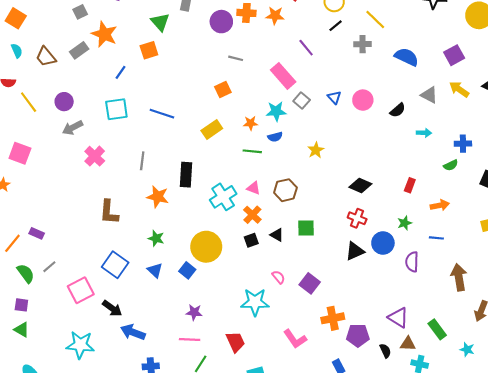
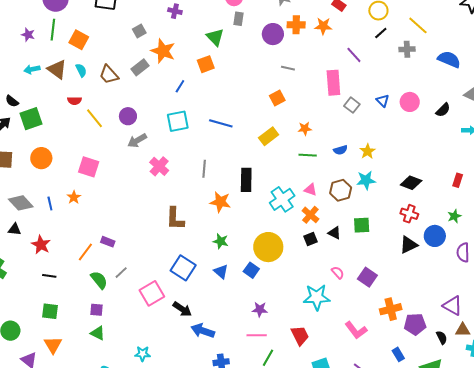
pink rectangle: (283, 76) -> (333, 83), turned 40
cyan star: (276, 111) -> (366, 180), moved
blue semicircle: (275, 137) -> (340, 150), moved
cyan star: (80, 345) -> (143, 354), moved, size x0.6

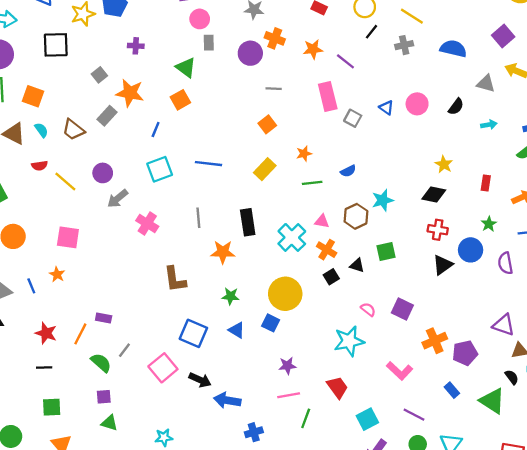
orange cross: (296, 25) -> (275, 38), turned 30
orange star: (323, 26) -> (313, 49), moved
yellow star: (367, 151) -> (444, 164), moved
red star: (41, 245) -> (46, 333), moved
black semicircle: (442, 338) -> (512, 377), moved

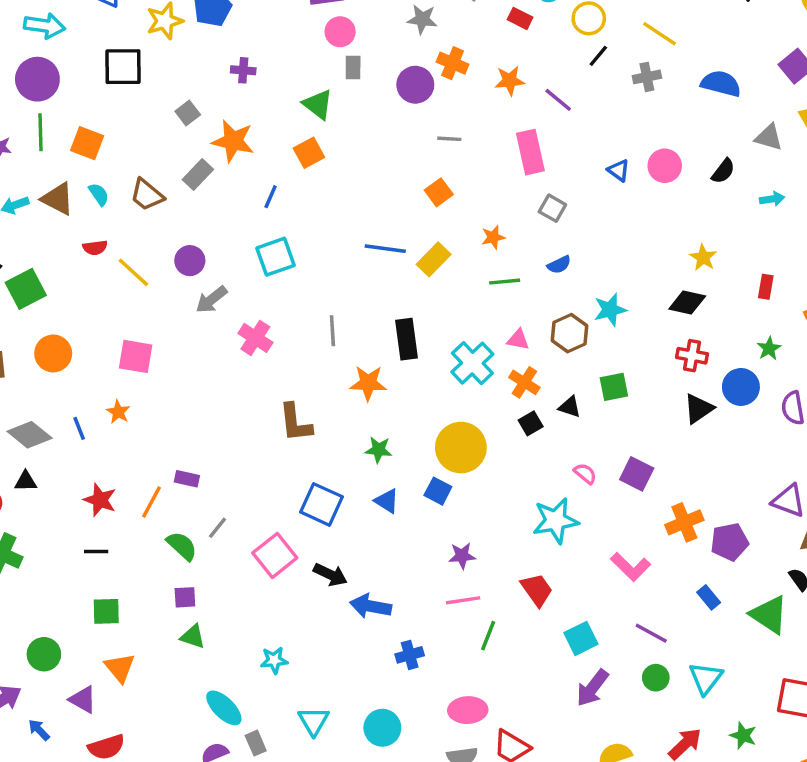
gray square: (353, 118) -> (552, 208), moved
blue line: (208, 164) -> (385, 249), moved

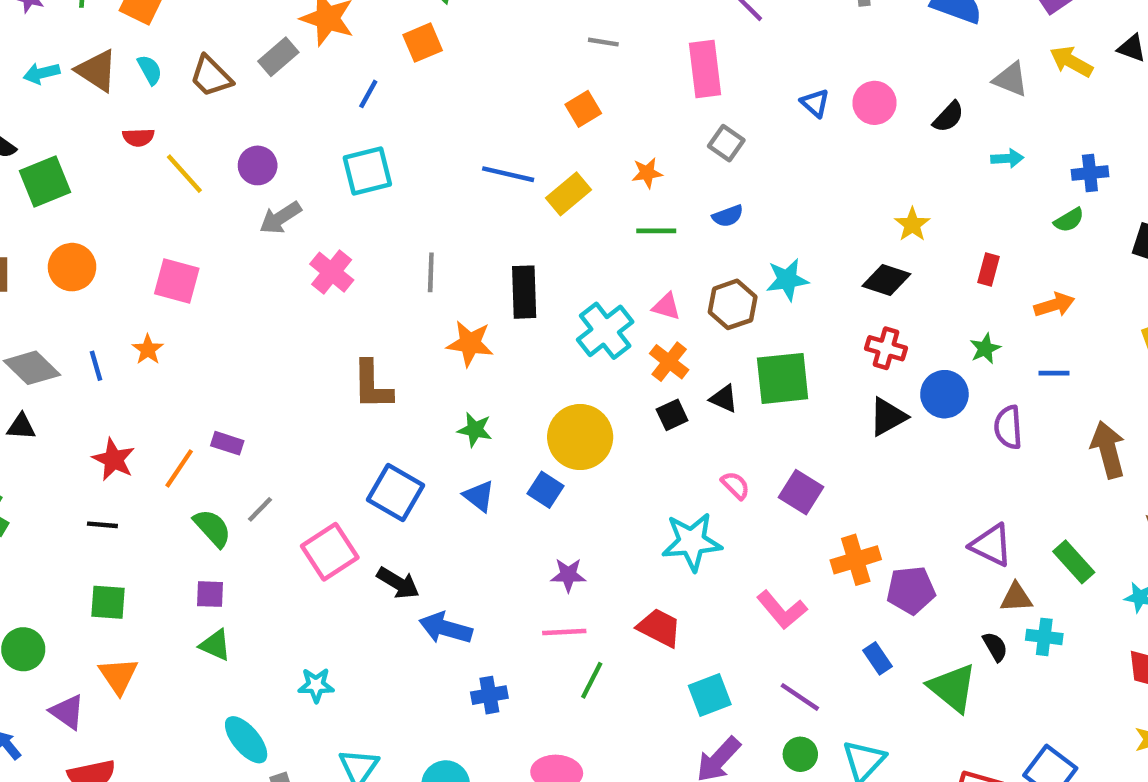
green square: (614, 387) -> (783, 378), size x1.5
red trapezoid: (537, 590) -> (659, 628), turned -33

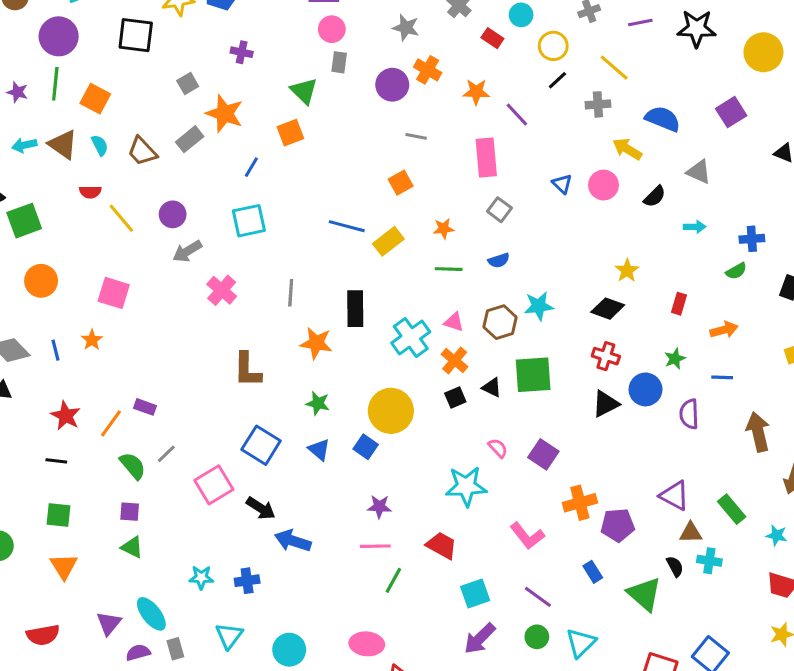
yellow arrow: (1071, 62) -> (627, 149), moved
blue cross: (489, 695) -> (247, 581), moved
purple triangle: (67, 712) -> (109, 623), moved, turned 32

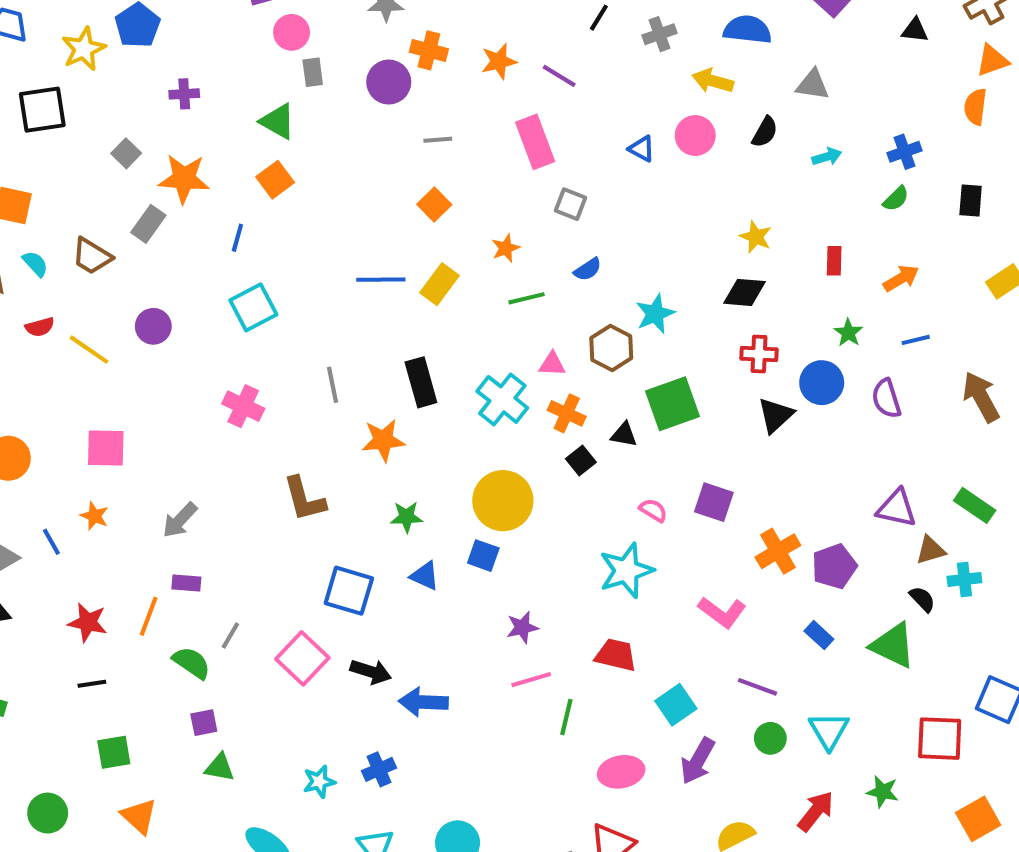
gray arrow: (187, 251) -> (180, 520), moved
pink ellipse: (367, 644) -> (621, 772), moved

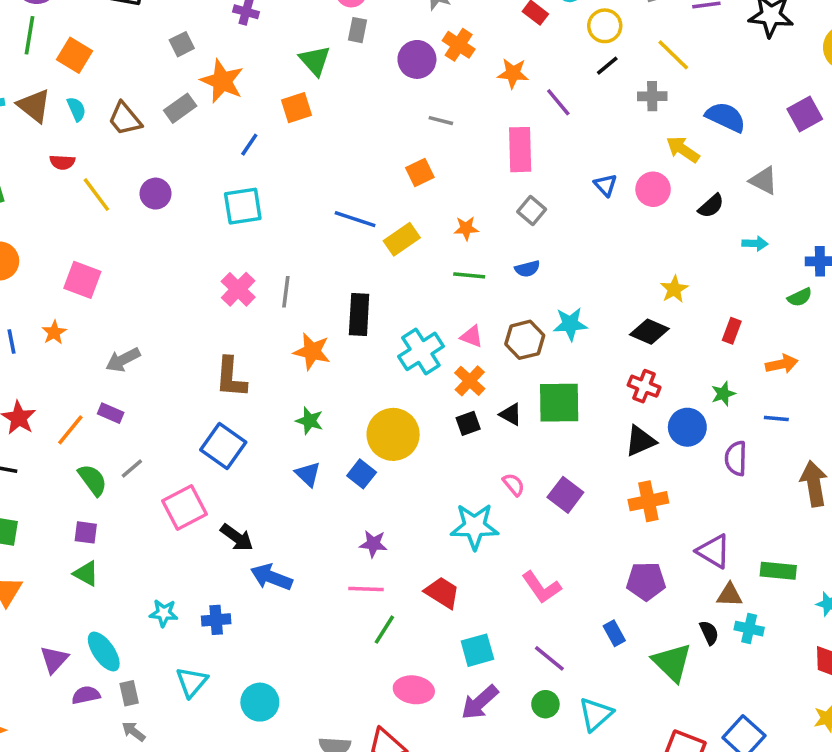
pink cross: (243, 406) -> (238, 289), moved
green rectangle: (975, 505) -> (778, 571), turned -48
orange cross: (778, 551) -> (648, 501), moved
blue square: (349, 591) -> (223, 446), moved

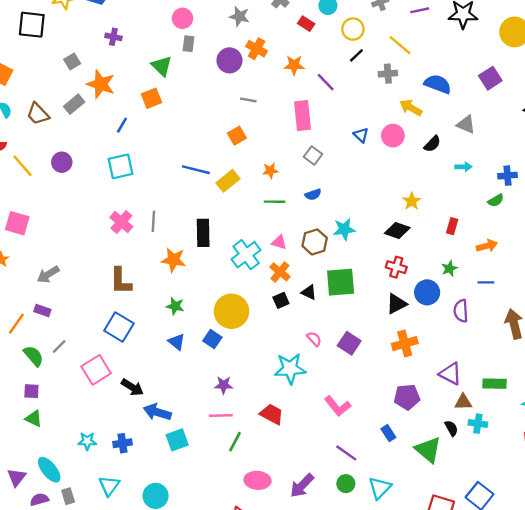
cyan square: (477, 650) -> (177, 440), moved

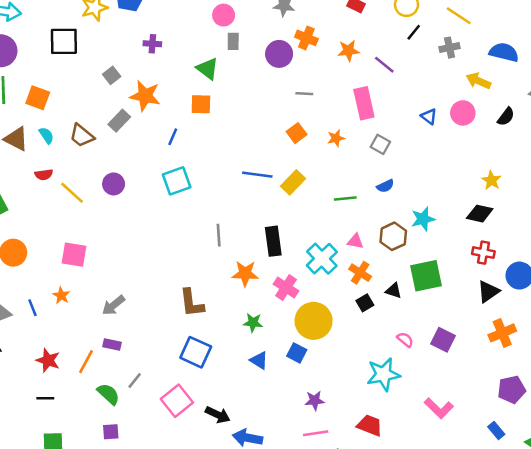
orange square: (152, 98) -> (201, 104), turned 30
orange star: (270, 171) -> (336, 138), moved
pink cross: (121, 222) -> (286, 288), moved

